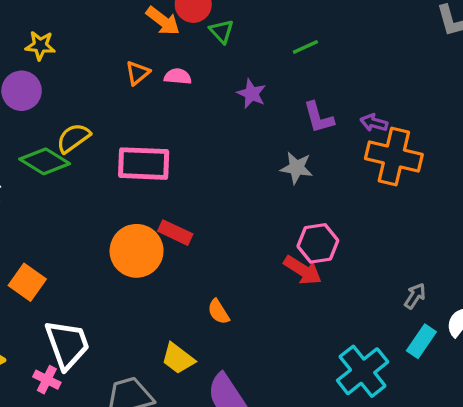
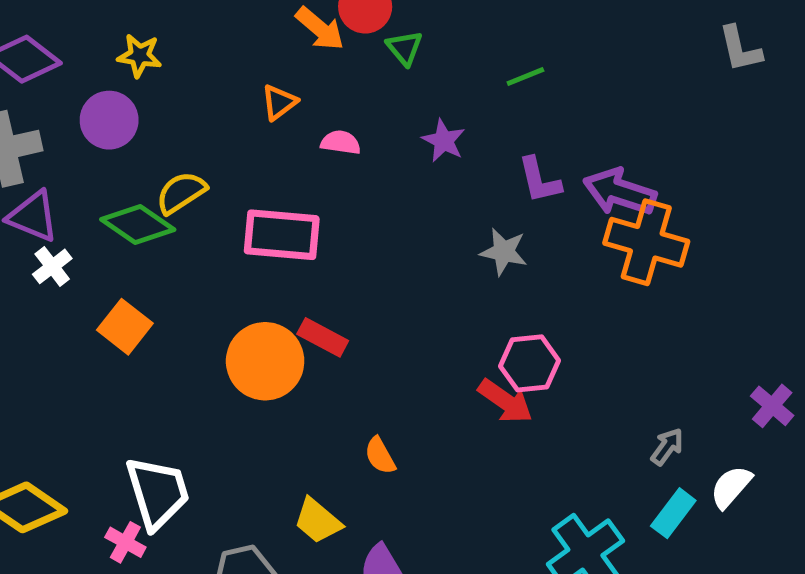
pink semicircle: (178, 76) -> (341, 142), moved
purple arrow: (374, 123) -> (620, 192), size x1.8
orange square: (27, 282) -> (125, 327), moved

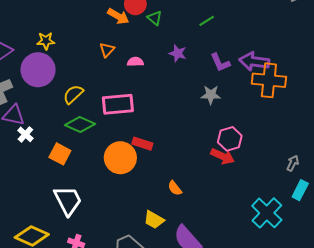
purple circle: (109, 120) -> (38, 70), size x1.4
green diamond: (138, 225) -> (80, 124), moved
white trapezoid: (158, 493) -> (68, 200), moved

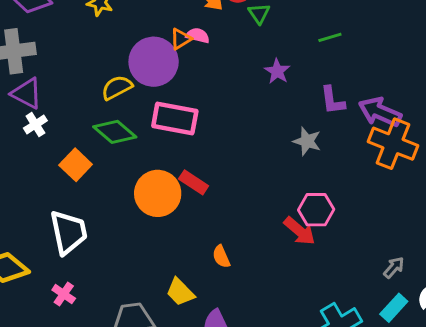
pink semicircle: (135, 62) -> (198, 36), moved
purple circle: (38, 70) -> (154, 62), moved

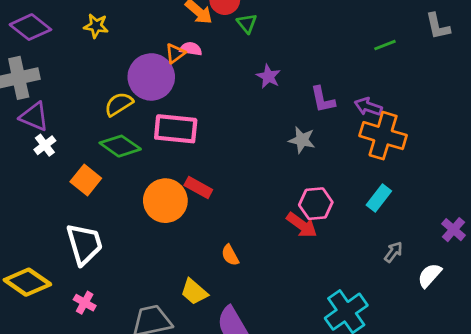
green line: (330, 37) -> (385, 45), moved
purple arrow: (380, 112) -> (368, 107), size x0.7
cyan rectangle: (394, 308) -> (379, 198), moved

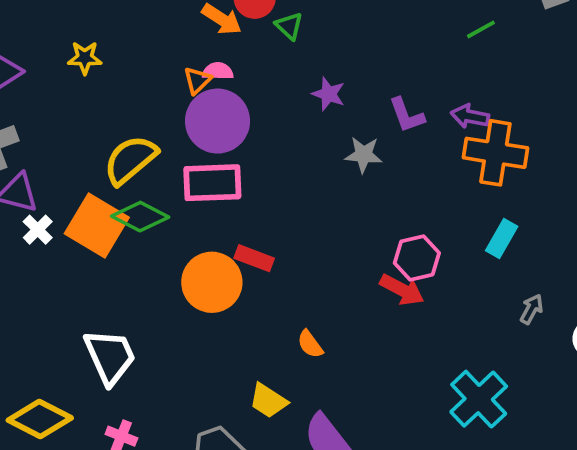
purple circle: (151, 77) -> (218, 121), moved
yellow semicircle: (119, 104) -> (130, 160), size x1.4
gray star: (302, 140) -> (364, 155), moved
orange square: (86, 180) -> (97, 225), moved, size x1.5

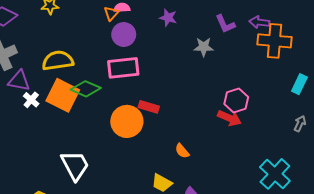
purple star: (329, 94) -> (168, 18), moved
purple circle: (218, 121) -> (124, 34), size x0.7
yellow semicircle: (130, 160) -> (58, 61), moved, turned 36
cyan rectangle: (502, 239) -> (299, 84), moved

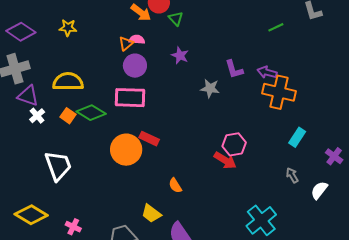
orange square: (63, 95) -> (68, 116), size x0.5
gray arrow: (300, 124) -> (292, 175), turned -63
white trapezoid: (75, 165) -> (58, 166), moved

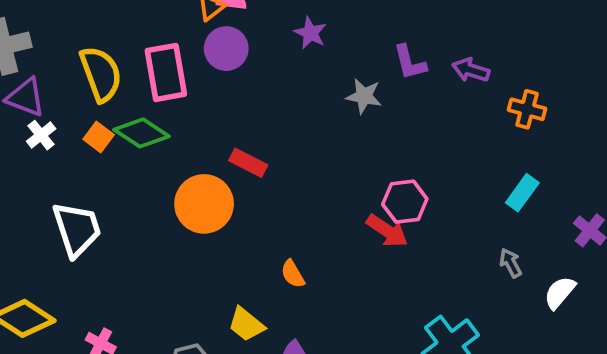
yellow semicircle: (68, 82) -> (101, 74), turned 68
orange cross: (279, 92) -> (527, 109), moved, size x0.6
pink rectangle: (130, 98) -> (166, 72), moved, turned 76
red rectangle: (149, 139) -> (248, 163), moved

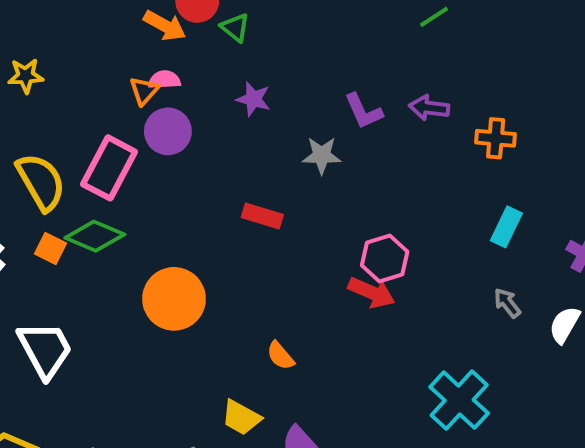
pink rectangle: (166, 72) -> (109, 168), turned 48
red rectangle: (248, 163) -> (262, 216), moved

